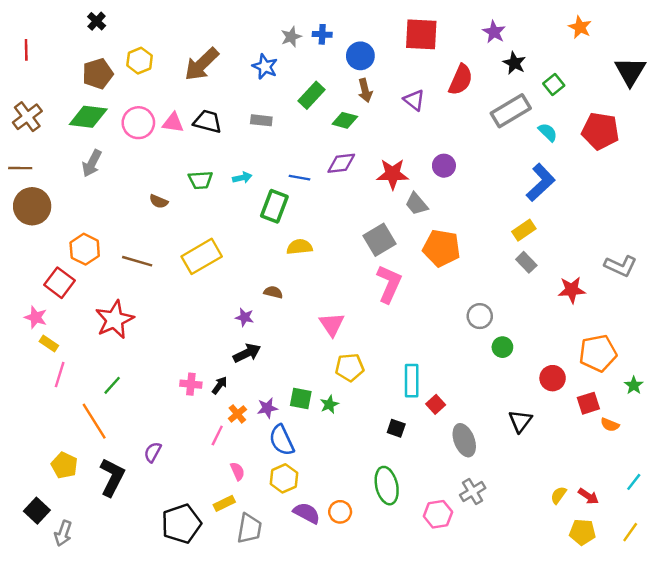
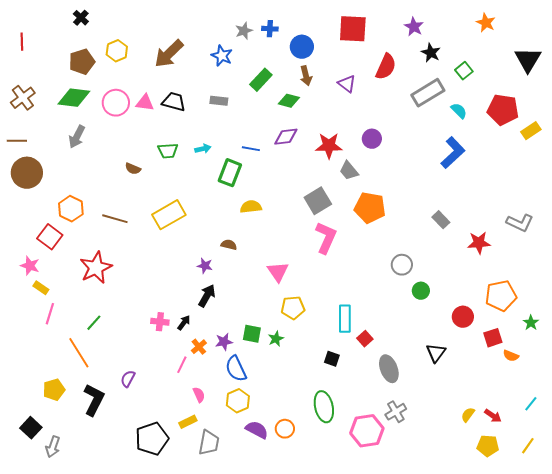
yellow rectangle: (524, 230) -> (531, 131), moved
black arrow: (247, 353) -> (207, 296), turned -35
yellow pentagon: (64, 465) -> (54, 390), turned 30
pink hexagon: (438, 514) -> (367, 431), size x1.4

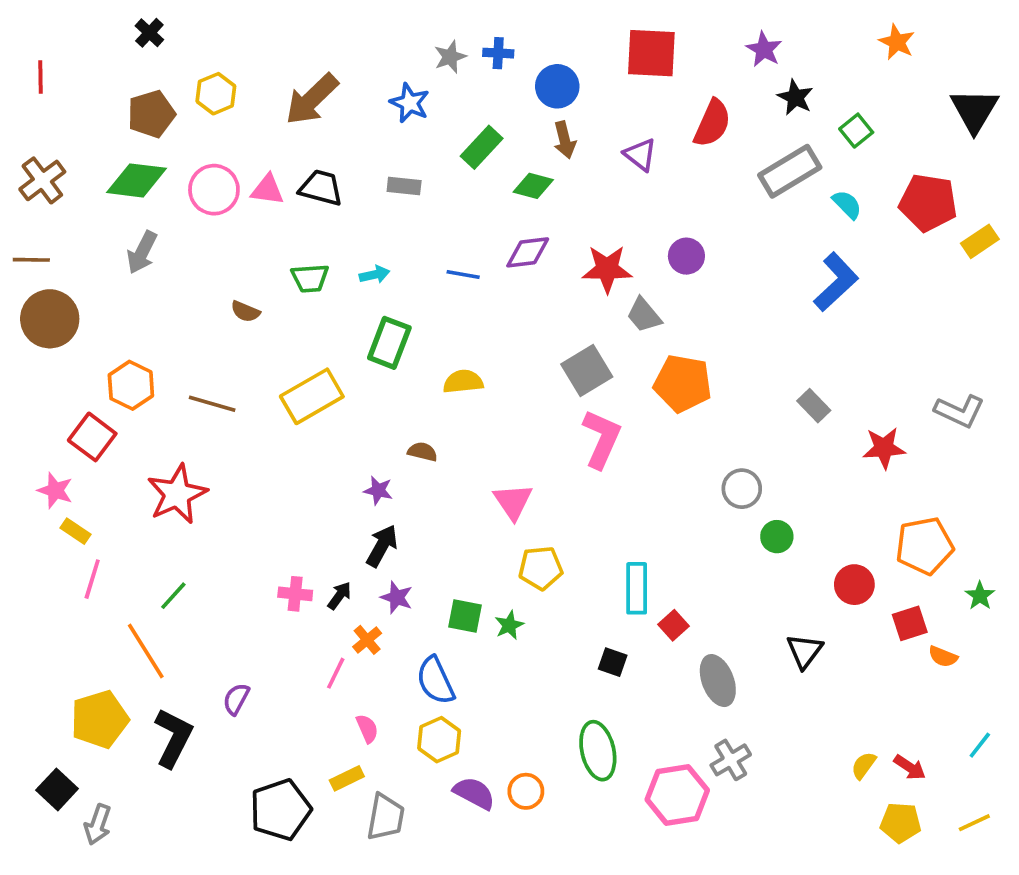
green rectangle: (230, 173) -> (389, 343), moved
purple star: (224, 342) -> (397, 598), moved, turned 30
yellow pentagon: (54, 390) -> (100, 719), size x1.4
yellow line: (528, 446) -> (974, 823), turned 30

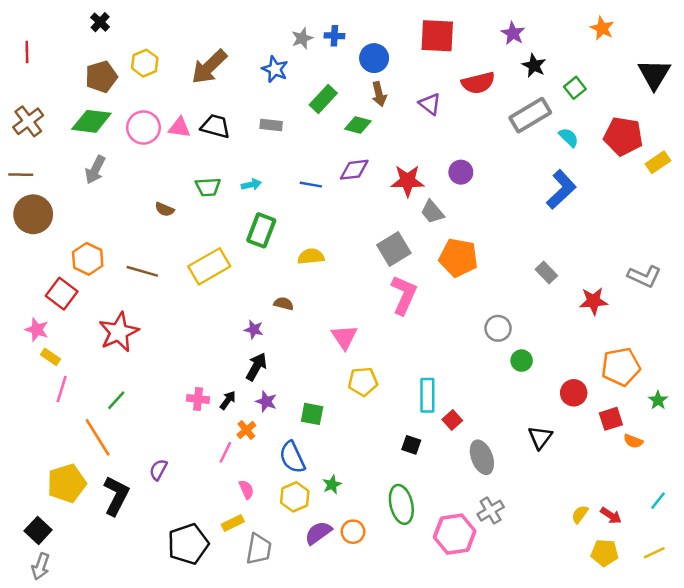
red semicircle: (712, 123) -> (478, 83), turned 52
green star: (509, 625) -> (332, 485), moved
purple semicircle: (474, 793) -> (318, 533), turned -64
gray arrow: (98, 825) -> (41, 566), moved

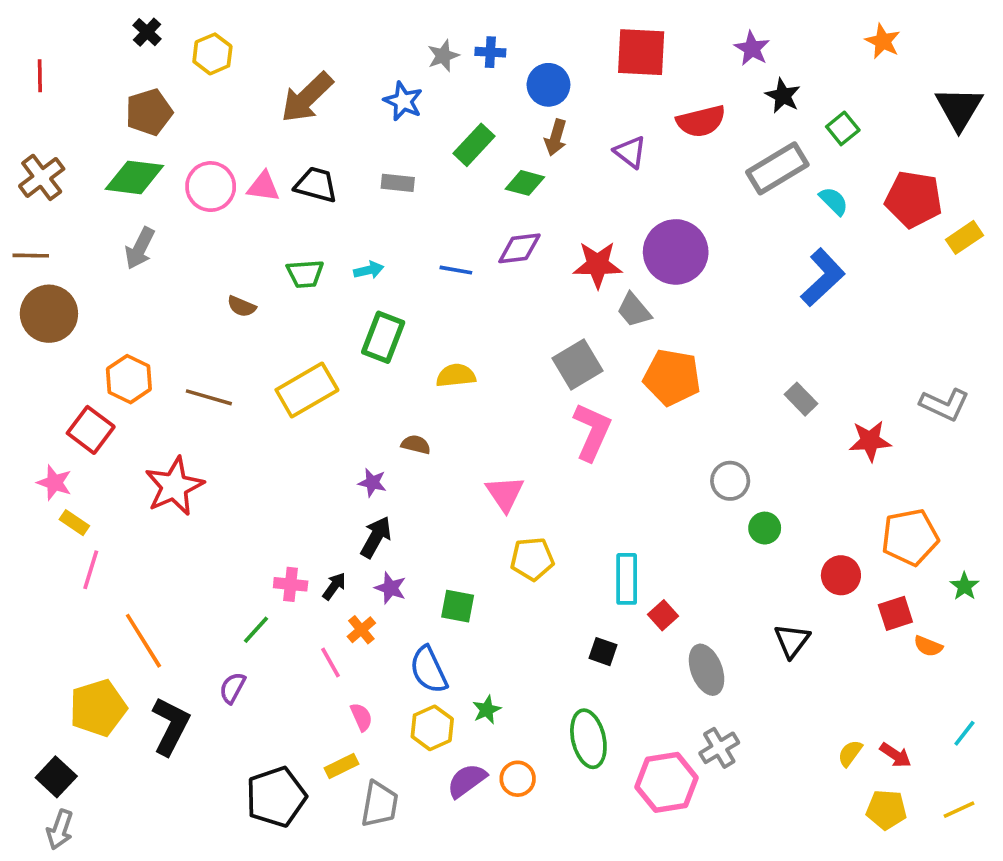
yellow hexagon: (145, 63) -> (212, 54), moved
brown arrow: (379, 94) -> (556, 137), turned 30
purple circle: (461, 172) -> (676, 252), size x1.8
green line: (116, 400) -> (256, 630), moved
pink line: (225, 452) -> (331, 662), turned -55

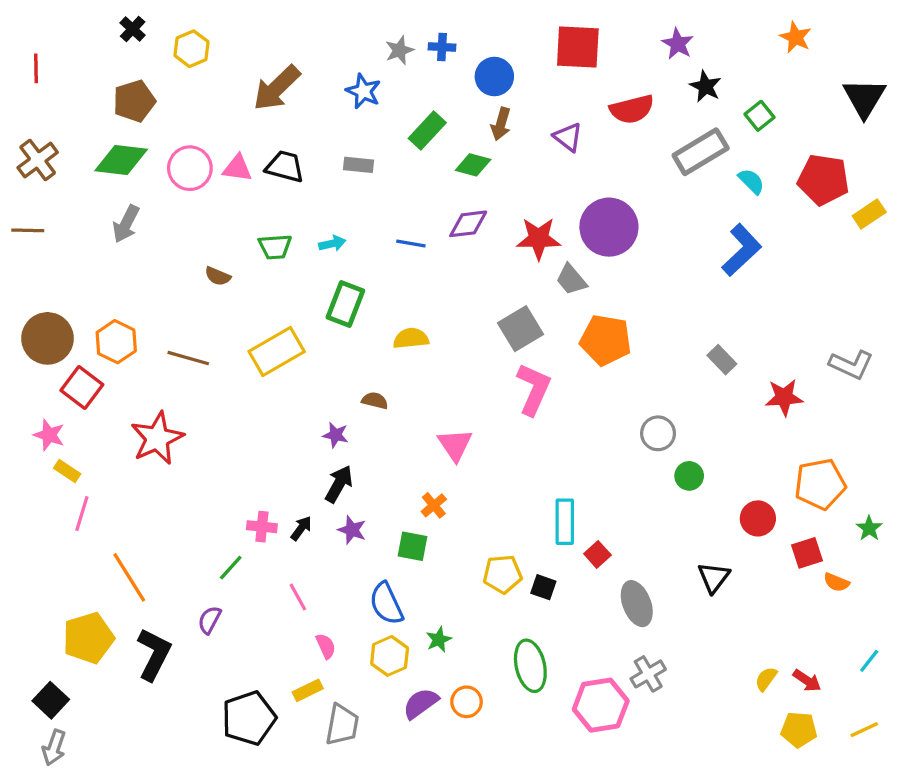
brown circle: (49, 314) -> (47, 338), moved
yellow pentagon: (532, 559) -> (503, 574), moved
orange cross: (361, 630) -> (434, 505), moved

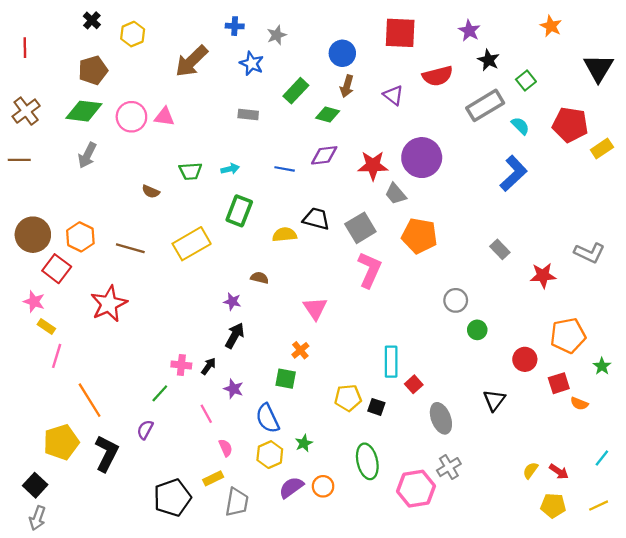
blue cross: (442, 47) -> (235, 26), moved
black trapezoid: (285, 167) -> (316, 219), moved
purple star: (352, 530) -> (234, 389), moved

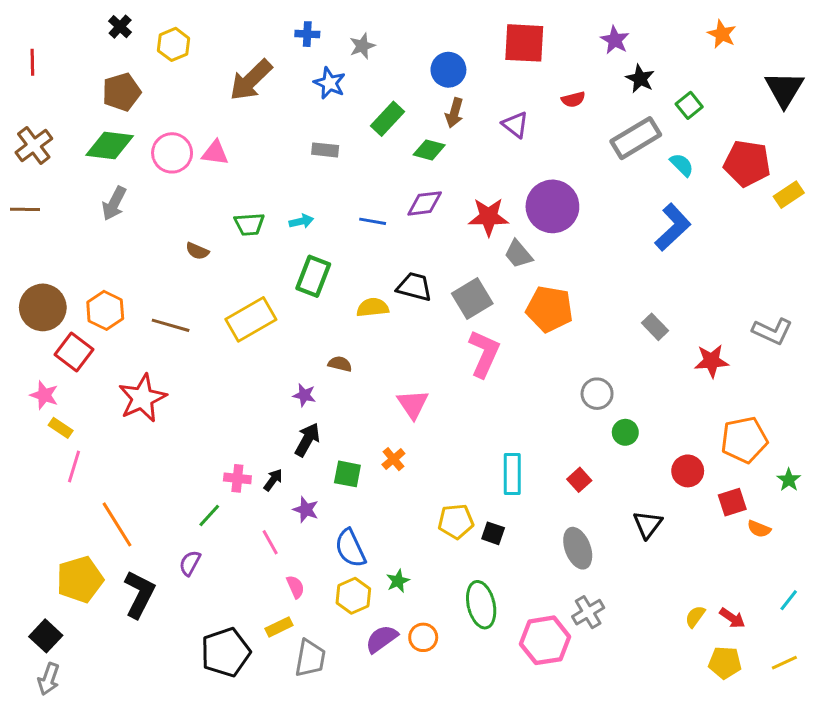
red semicircle: (438, 76) -> (573, 99), size x0.6
green square: (286, 379) -> (347, 474), moved
red square: (414, 384) -> (579, 480), moved

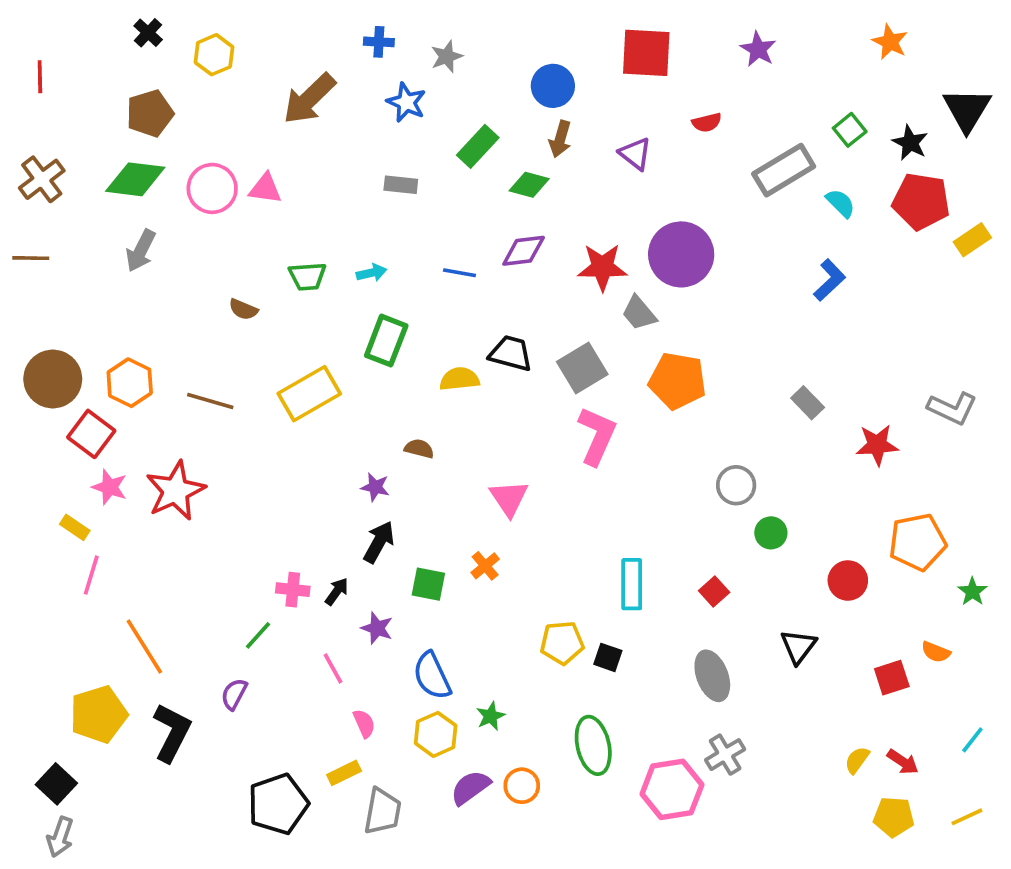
black star: (640, 79) -> (910, 143), moved
blue L-shape: (673, 227) -> (830, 280), size x0.7
pink star: (44, 395) -> (110, 487), moved
red square: (732, 502) -> (892, 678), moved

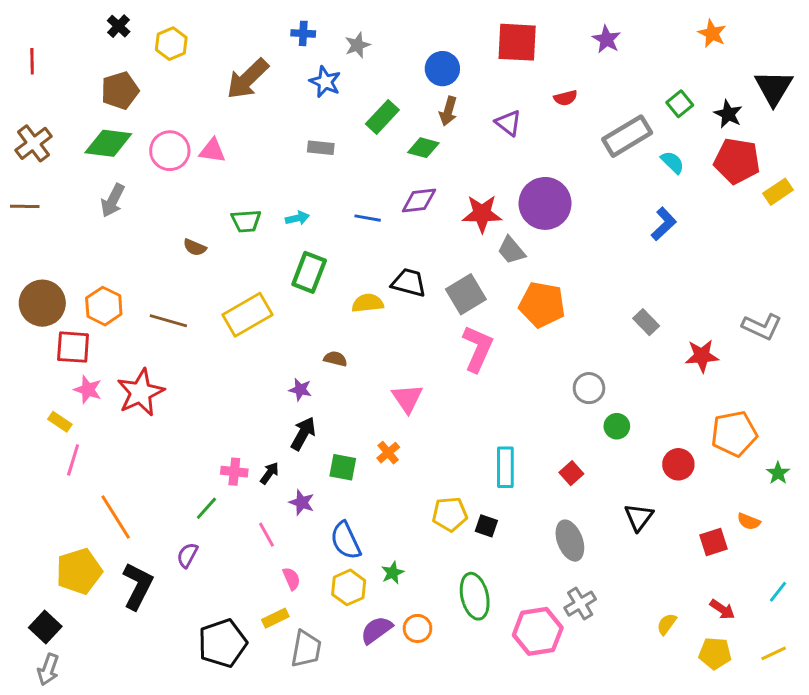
red square: (91, 434) -> (73, 347), turned -33
yellow semicircle: (857, 760) -> (667, 624), moved

